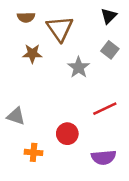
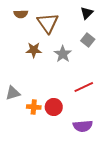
brown star: (32, 54) -> (34, 50), moved
gray triangle: (16, 116) -> (13, 93), turned -35
orange cross: (34, 152) -> (34, 107), moved

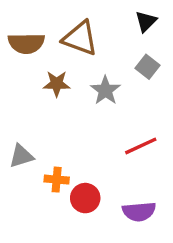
brown semicircle: (21, 14) -> (26, 43), moved, size x1.5
brown triangle: (48, 23) -> (80, 38), turned -35
red circle: (54, 107) -> (85, 198), moved

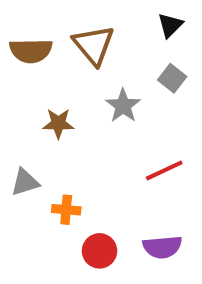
brown triangle: (80, 38) -> (94, 45), turned 30
brown star: (57, 84) -> (58, 123), moved
red circle: (85, 198) -> (100, 251), moved

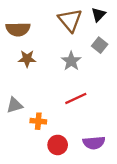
brown triangle: (94, 45) -> (70, 20), moved
brown star: (58, 123) -> (27, 59), moved
red line: (164, 170) -> (76, 98), moved

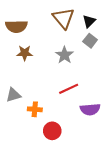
black triangle: (98, 15) -> (89, 21), moved
purple semicircle: (94, 143) -> (90, 109), moved

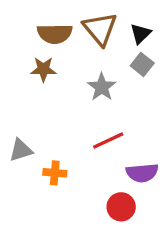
brown semicircle: (16, 26) -> (55, 34), moved
brown star: (25, 53) -> (43, 69), moved
red circle: (52, 131) -> (121, 207), moved

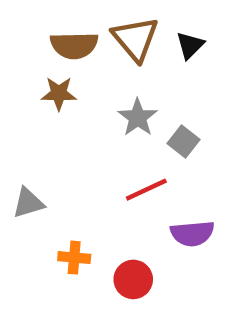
gray square: (142, 64) -> (184, 142), moved
orange cross: (55, 173) -> (74, 258), moved
red circle: (121, 207) -> (133, 279), moved

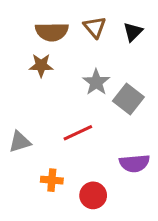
brown triangle: (135, 39) -> (95, 27), size x0.7
gray square: (184, 142) -> (128, 99), size x1.4
red line: (146, 190) -> (78, 133), moved

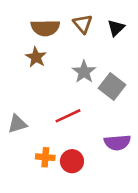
brown star: (41, 65) -> (36, 57), turned 30
red circle: (93, 195) -> (72, 161), moved

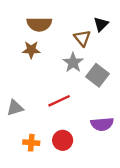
brown triangle: (83, 24) -> (82, 38), moved
brown star: (36, 57) -> (31, 50), turned -30
orange cross: (45, 157) -> (31, 143), moved

